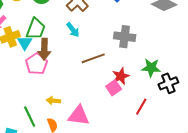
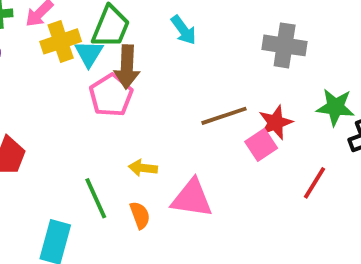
brown line: (93, 58) -> (224, 116), moved

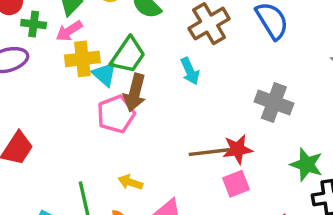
cyan triangle: (89, 53) -> (104, 74), turned -32
red star: (275, 123) -> (238, 149), moved

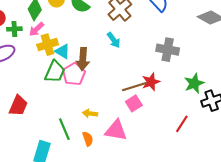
green trapezoid: (128, 55) -> (55, 72), moved
green star: (307, 165) -> (194, 83), turned -30
pink square: (236, 184) -> (134, 103), moved

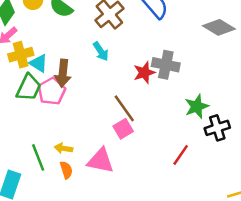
red star: (151, 82) -> (144, 73), moved
brown line: (134, 87) -> (124, 108), turned 70
yellow arrow: (90, 113) -> (64, 148), moved

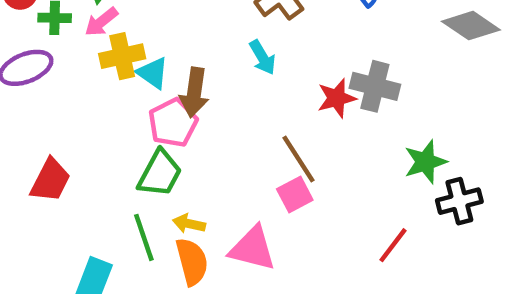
green trapezoid: (29, 88) -> (160, 173), moved
orange semicircle: (66, 170) -> (192, 262), size x1.5

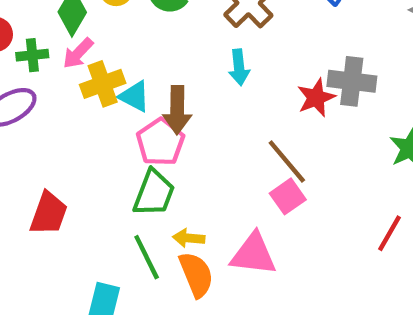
cyan arrow: (262, 57) -> (239, 67), turned 32

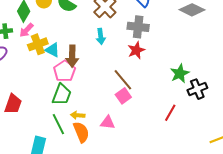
gray cross: (352, 81) -> (138, 27), moved
pink triangle: (253, 254) -> (108, 123), size x0.7

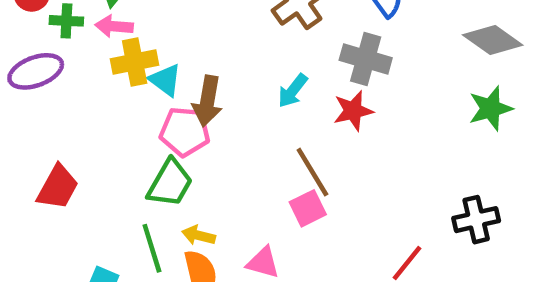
pink arrow: (26, 30) -> (114, 26), turned 42
cyan arrow: (101, 36) -> (293, 91), moved, turned 35
pink pentagon: (64, 71) -> (185, 132), turned 30
green star: (180, 73) -> (490, 108), moved

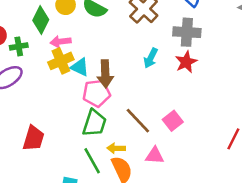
pink arrow: (114, 26) -> (61, 42), moved
brown line: (312, 172) -> (138, 121), moved

